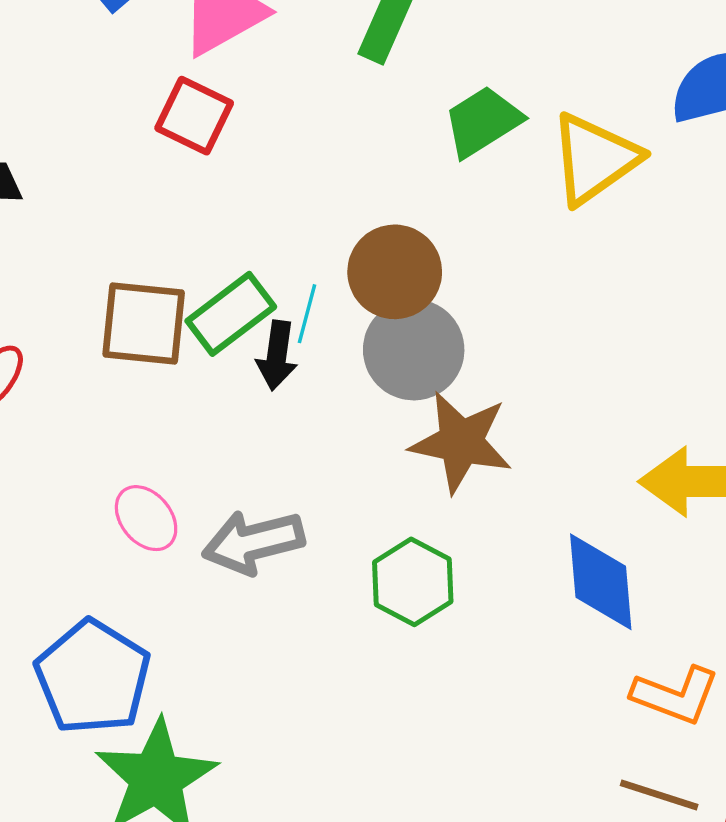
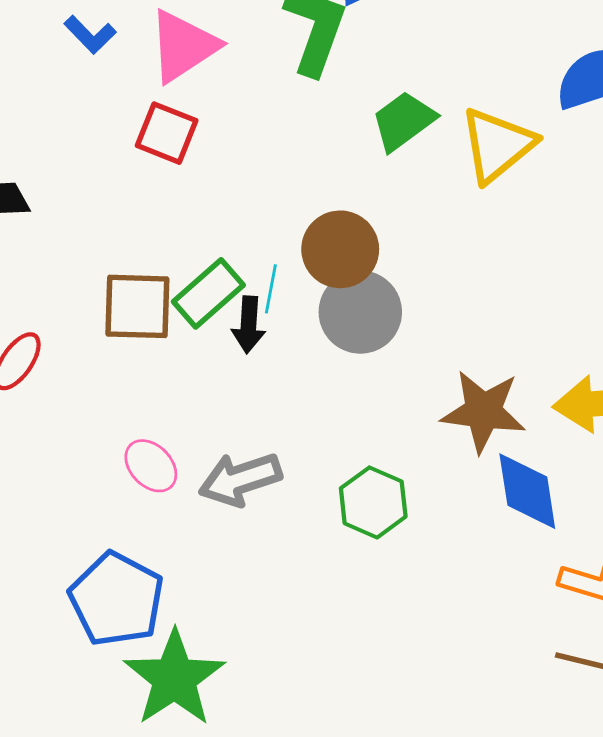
brown star: (461, 442) -> (483, 411), moved

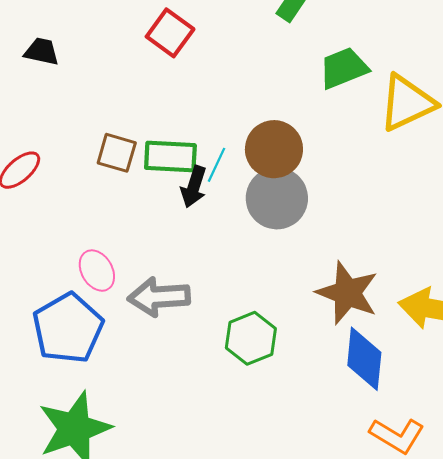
green rectangle: (208, 293) -> (170, 157), turned 30
brown square: (137, 306) -> (117, 153), size x0.7
blue pentagon: (117, 599) -> (68, 328), moved

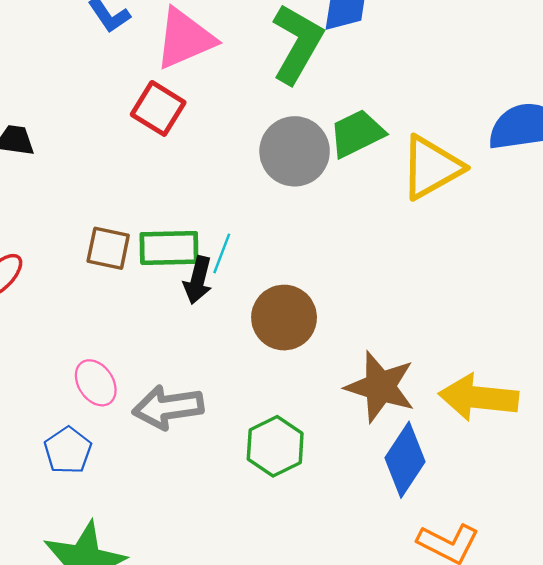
brown circle: (274, 149) -> (284, 318), moved
gray circle: (277, 198) -> (295, 151), moved
blue pentagon: (68, 328) -> (68, 450), size x0.6
blue diamond: (364, 359) -> (405, 460), turned 32

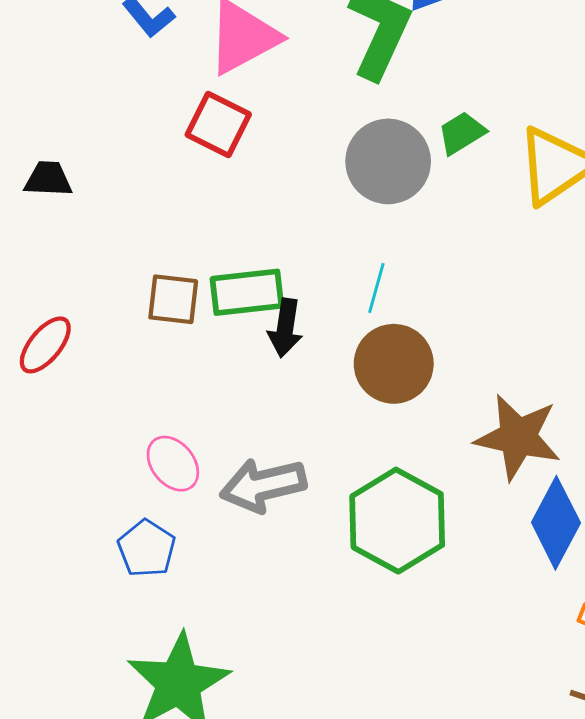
green trapezoid: (357, 133) -> (462, 133), size x0.7
cyan line: (222, 253) -> (376, 288), moved
green hexagon: (275, 446) -> (397, 521), size x1.4

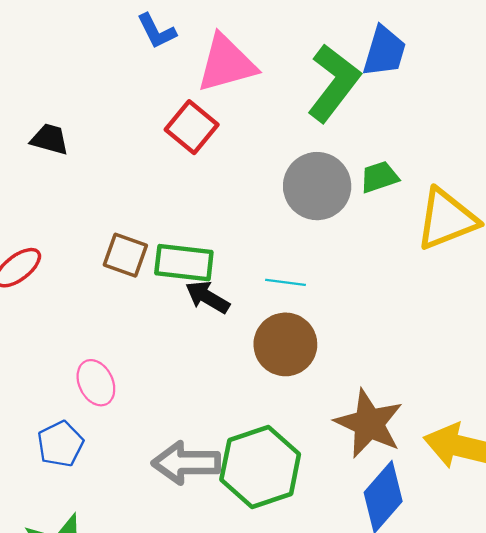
cyan line: (376, 288) -> (285, 282), turned 69
black arrow: (285, 328) -> (207, 297), turned 99
gray arrow: (263, 485) -> (186, 463), moved

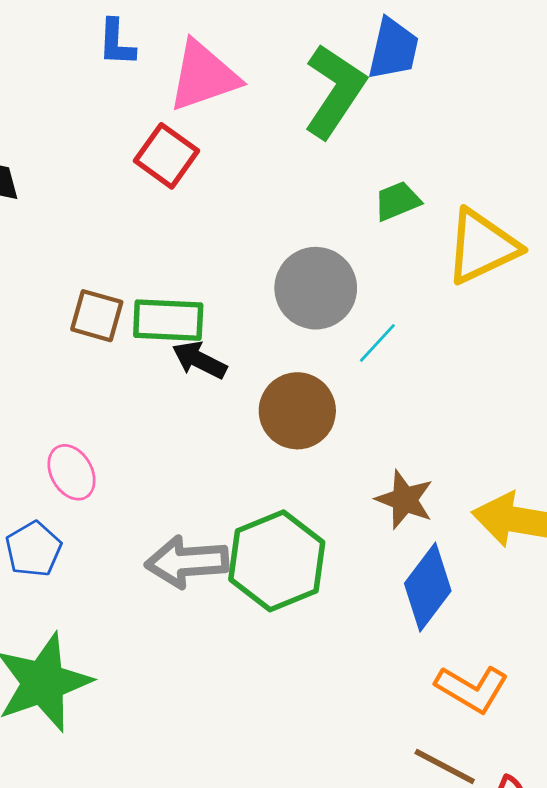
blue L-shape: (157, 31) -> (116, 43), turned 33
gray circle: (317, 186) -> (316, 288), moved
cyan line: (285, 282) -> (377, 343), moved, turned -51
brown star: (369, 423) -> (405, 500), size x0.7

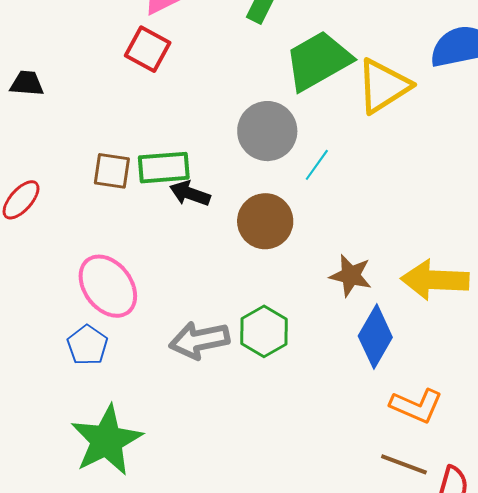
green trapezoid: (397, 201) -> (318, 61), size x2.0
pink ellipse: (71, 472) -> (108, 286), size x1.6
green hexagon: (277, 561) -> (264, 331), size x0.7

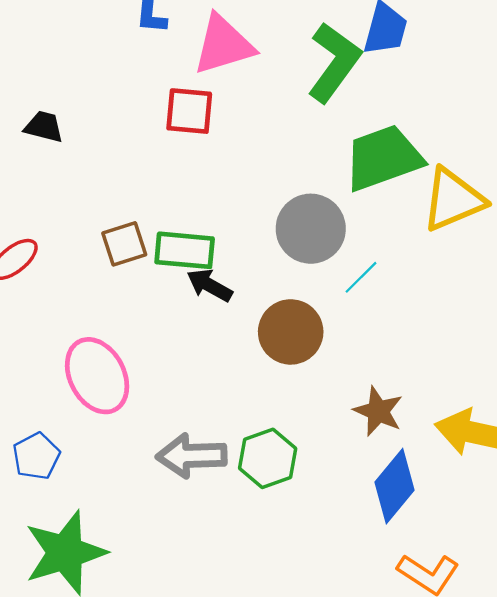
red square: (148, 49) -> (189, 111), turned -33
brown square: (112, 171) -> (124, 244), turned -36
blue pentagon: (87, 345) -> (36, 456), moved

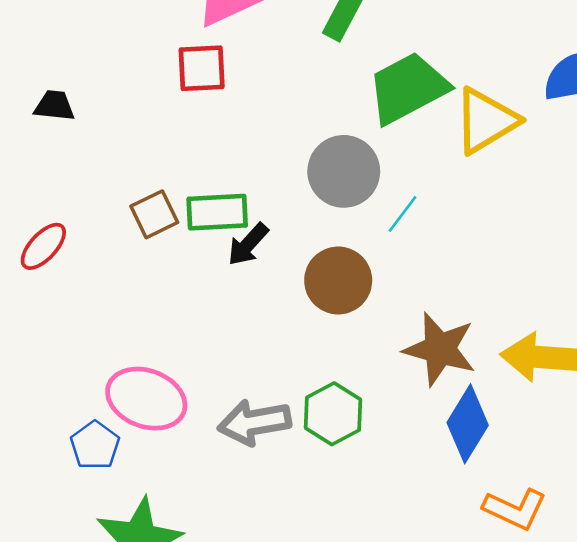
black arrow: (210, 285) -> (248, 244), turned -69
pink ellipse: (97, 376) -> (146, 399), moved, turned -34
brown star: (378, 411) -> (440, 349), size x1.4

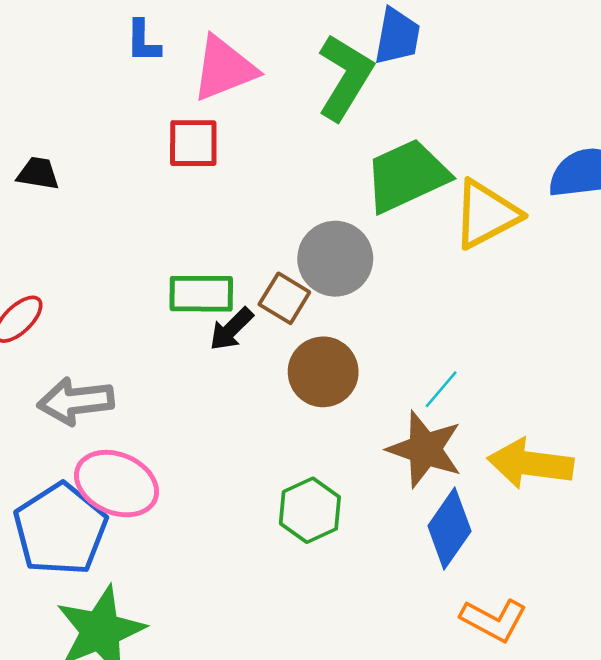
brown square: (154, 214) -> (284, 298), moved, turned -36
cyan line: (403, 214) -> (441, 389), moved
gray arrow: (254, 422) -> (76, 401), moved
blue pentagon: (95, 445) -> (60, 529), size x1.8

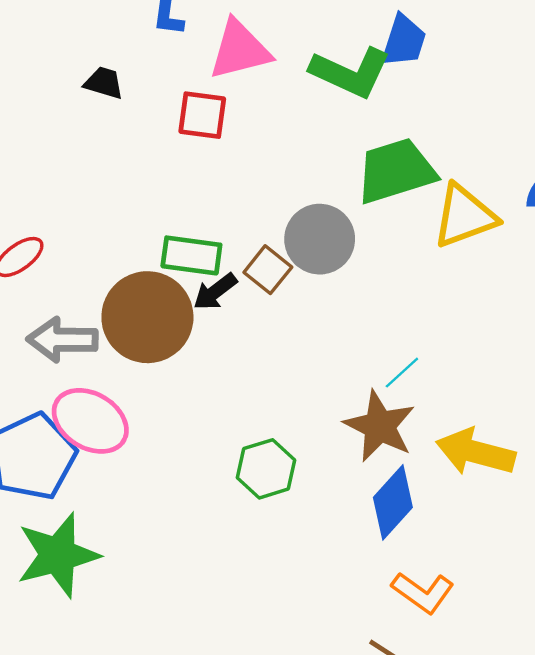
green L-shape: (345, 77) -> (351, 72), turned 76
black trapezoid: (38, 173) -> (104, 83), moved
brown circle: (323, 372) -> (147, 317), moved, size x1.4

